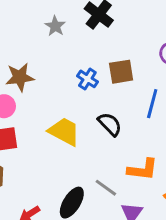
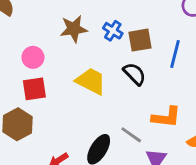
brown square: (121, 72) -> (140, 40), moved
brown star: (20, 77) -> (74, 29), moved

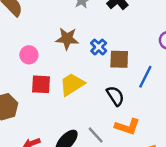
black semicircle: (135, 74) -> (115, 96), moved
yellow trapezoid: (91, 81) -> (72, 84), turned -72
red square: (34, 89) -> (41, 84), moved

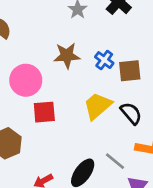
pink circle: (29, 55) -> (26, 80), size x1.5
yellow trapezoid: (72, 84) -> (98, 106), moved

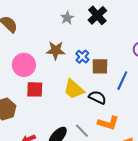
yellow trapezoid: (98, 106) -> (74, 89), turned -105
black semicircle: (131, 113) -> (97, 97), turned -30

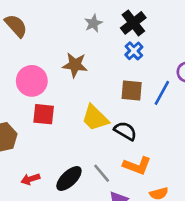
blue cross: (82, 57) -> (134, 51), moved
blue line: (122, 81) -> (162, 93), moved

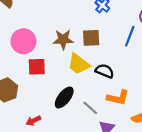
brown star: (75, 65) -> (63, 39), moved
brown square: (132, 90) -> (91, 38), moved
black ellipse: (69, 178) -> (64, 98), moved

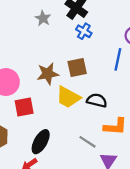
black ellipse: (64, 98) -> (41, 142), moved

